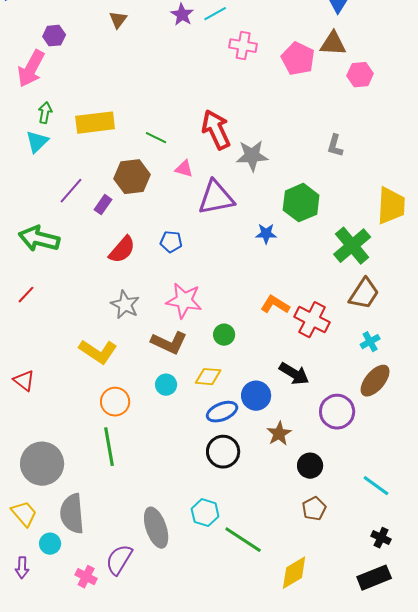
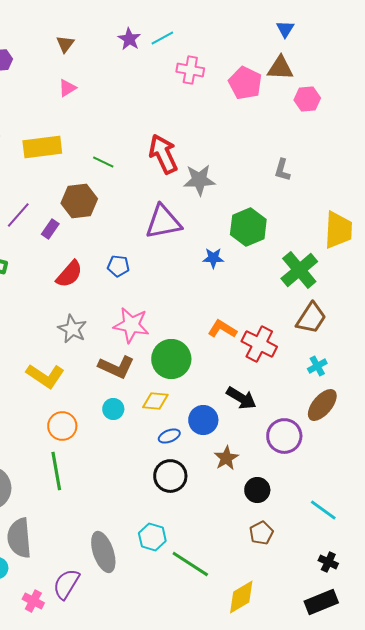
pink triangle: (184, 169) -> (67, 88), moved, turned -48
green circle: (224, 335) -> (171, 359), size x1.8
blue ellipse: (222, 412) -> (169, 436), size x0.7

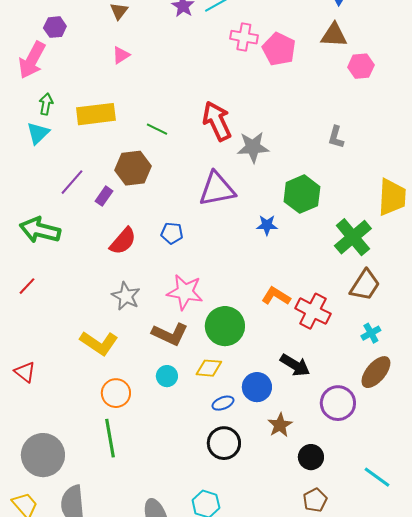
pink pentagon: (245, 83) -> (279, 49), moved

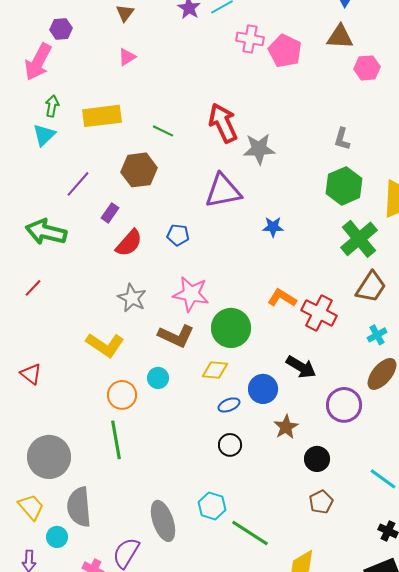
green hexagon: (302, 194) -> (344, 186), moved
purple rectangle: (104, 196) -> (110, 213), moved
cyan circle: (167, 376) -> (158, 378), moved
black circle: (224, 443) -> (230, 445), size x0.7

